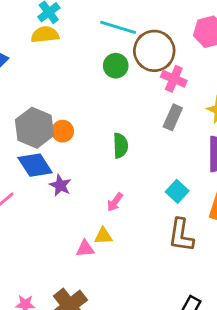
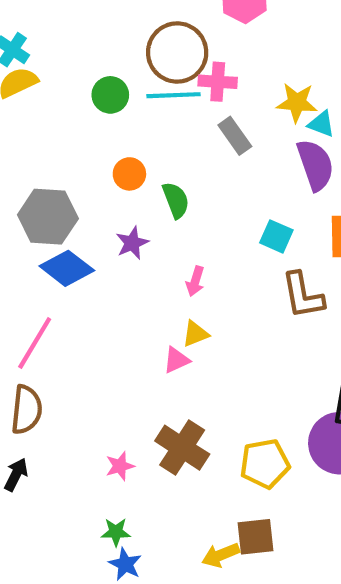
cyan line: (118, 27) -> (174, 95), moved
green circle: (116, 66) -> (110, 95), moved
gray rectangle: (173, 117) -> (235, 136), turned -40
orange circle: (63, 131) -> (129, 174), moved
purple star: (60, 185) -> (132, 243), moved, turned -30

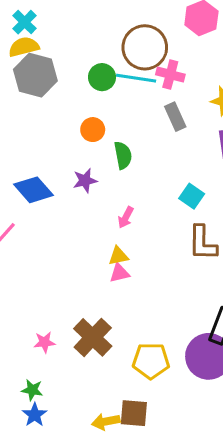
green circle: (110, 95) -> (102, 77), moved
gray hexagon: (48, 217) -> (35, 75), moved
pink triangle: (176, 360) -> (119, 273), moved

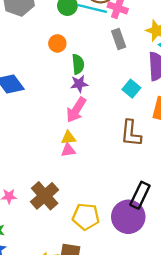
purple star: (85, 181) -> (79, 84), moved
cyan square: (192, 196) -> (131, 89), moved
pink arrow: (126, 217) -> (76, 110), size x1.6

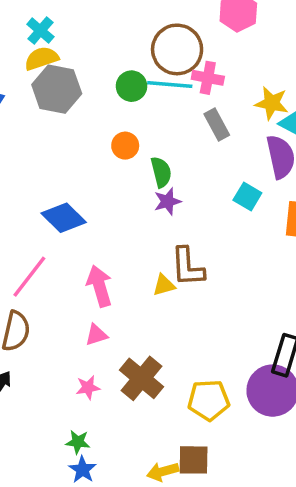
pink arrow: (76, 110) -> (99, 286), moved, turned 140
brown L-shape: (131, 133) -> (188, 267), moved
pink triangle: (68, 150) -> (96, 335), moved

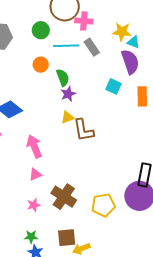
cyan line: (170, 85) -> (66, 46), moved
yellow triangle: (164, 285) -> (67, 117), moved
brown square: (194, 460) -> (67, 238), moved

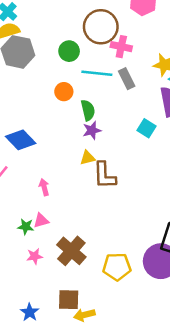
pink arrow: (34, 146) -> (44, 187), size x0.6
green star: (31, 237) -> (26, 227), moved

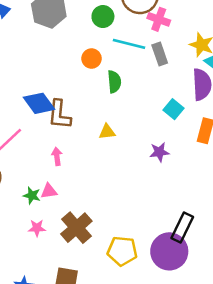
purple star: (92, 130) -> (159, 152), moved
brown L-shape: (105, 175) -> (59, 115), moved

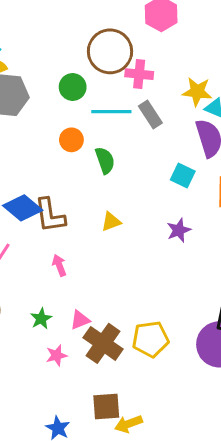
pink triangle: (49, 191) -> (80, 320), moved
green star: (32, 196) -> (41, 319), turned -30
yellow pentagon: (122, 251) -> (150, 339), moved

